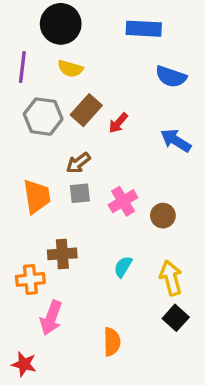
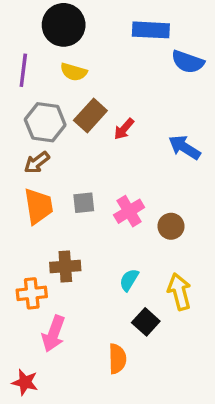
blue semicircle: (171, 77) -> (188, 62), moved
brown arrow: (78, 163) -> (37, 162), moved
black square: (176, 318) -> (146, 322), moved

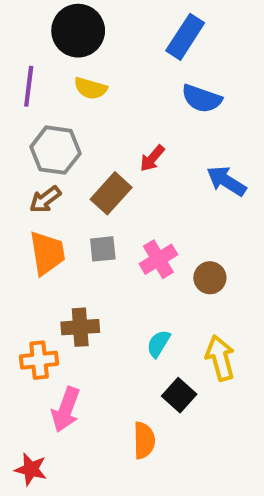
blue rectangle: (151, 30) -> (185, 37), turned -60
blue semicircle: (188, 62) -> (202, 99), moved
brown rectangle: (90, 116) -> (111, 193), moved

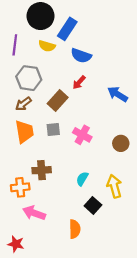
blue rectangle: (185, 37) -> (67, 29), moved
blue semicircle: (202, 99) -> (81, 56), moved
pink cross: (158, 259) -> (82, 135), turned -30
brown circle: (210, 278) -> (121, 143), moved
pink arrow: (66, 410) -> (34, 213), turned 90

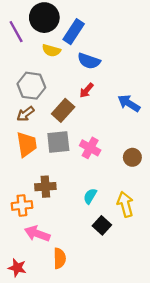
purple line: (15, 45) -> (16, 32), moved, turned -36
gray square: (53, 129) -> (58, 142), size x1.5
orange semicircle: (75, 229) -> (60, 258), moved

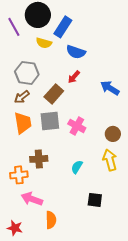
yellow arrow: (125, 204) -> (110, 160), moved
black square: (102, 225) -> (95, 200), moved, turned -35

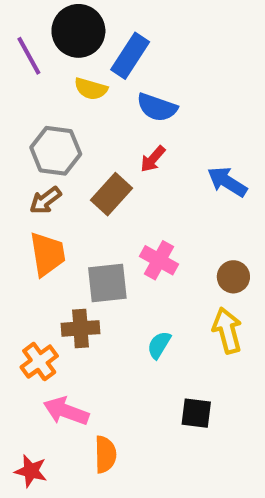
gray square: (50, 121) -> (107, 283), moved
orange cross: (19, 175) -> (39, 361), turned -30

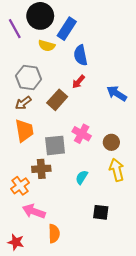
blue semicircle: (157, 107) -> (81, 55), turned 60
brown circle: (233, 277) -> (111, 142), moved

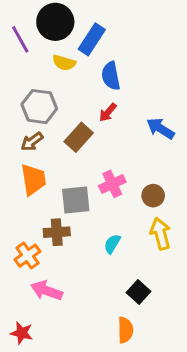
pink cross: (82, 134) -> (112, 184), turned 36
black square: (101, 212) -> (139, 292), turned 35
orange semicircle: (54, 234) -> (125, 330), moved

